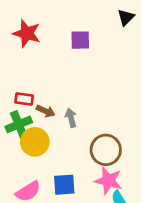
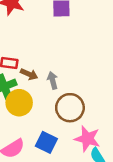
brown circle: (106, 150) -> (70, 108), moved
blue square: (64, 185) -> (46, 142), turned 30

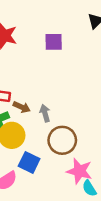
blue square: (46, 142) -> (29, 162), moved

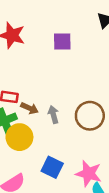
brown circle: (62, 140) -> (90, 116), moved
blue square: (29, 162) -> (52, 167), moved

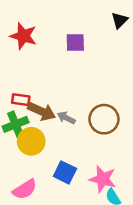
brown arrow: (30, 108) -> (42, 111), size x1.5
gray arrow: (53, 114) -> (66, 118), turned -48

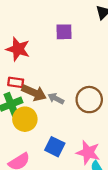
red star: (23, 36) -> (18, 49), moved

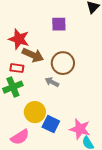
brown arrow: (34, 93) -> (33, 55), moved
brown circle: (89, 100) -> (63, 63), moved
yellow circle: (25, 119) -> (35, 112), moved

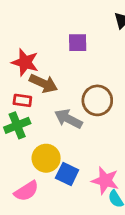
brown circle: (63, 63) -> (97, 100), moved
gray arrow: (52, 82) -> (68, 119), size x1.5

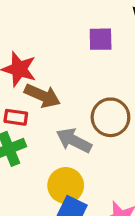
purple square: (78, 43) -> (101, 39), moved
yellow circle: (46, 158) -> (66, 185), moved

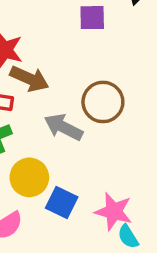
yellow circle: (66, 185) -> (29, 177), moved

